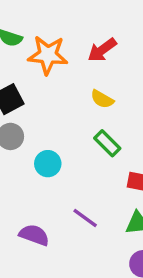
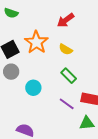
orange star: (48, 55) -> (36, 42), moved, turned 30
purple line: (85, 218) -> (67, 104), moved

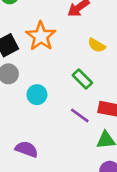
yellow semicircle: (66, 49) -> (97, 45), moved

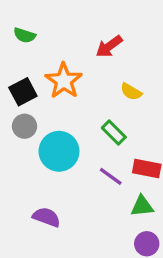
cyan circle: (37, 95) -> (59, 151), size x1.6

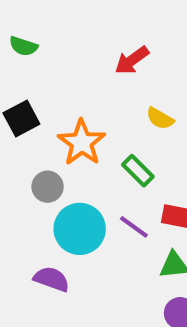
orange star: (64, 81) -> (82, 143), moved
gray circle: (25, 126) -> (48, 187), moved
cyan circle: (59, 151) -> (80, 229), moved

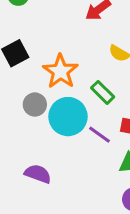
cyan circle: (80, 229) -> (68, 117), moved

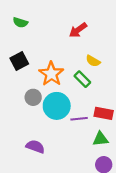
green rectangle: (103, 92) -> (82, 79), moved
purple line: (100, 135) -> (79, 119), turned -42

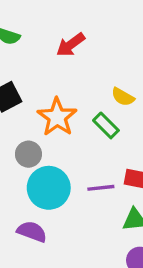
red arrow: (78, 30) -> (71, 45), moved
cyan circle: (57, 106) -> (49, 188), moved

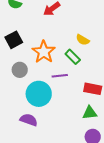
gray circle: (28, 154) -> (20, 70), moved
purple line: (101, 188) -> (60, 76), moved

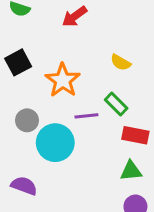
green rectangle: (73, 57) -> (116, 104), moved
gray circle: (20, 70) -> (27, 120), moved
purple semicircle: (29, 120) -> (24, 186), moved

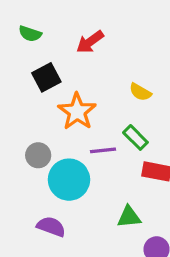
black square: (18, 62) -> (46, 77), moved
green triangle: (131, 171) -> (129, 217), moved
purple semicircle: (24, 186) -> (51, 227), moved

